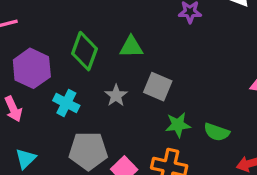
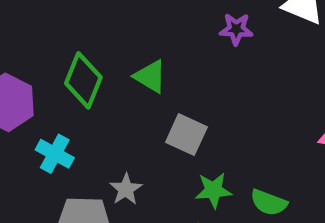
green triangle: (131, 47) -> (150, 76), turned 30
gray star: (116, 96) -> (126, 189), moved

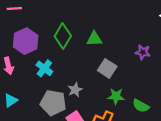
purple star: (236, 29) -> (143, 52), moved
green triangle: (150, 76) -> (94, 39), turned -42

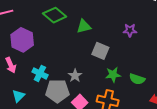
green diamond: (63, 36) -> (55, 15), moved, turned -70
cyan cross: (44, 68) -> (40, 73), moved

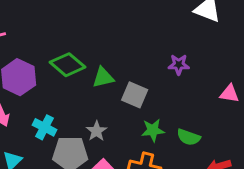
green diamond: (55, 15) -> (67, 65), moved
green triangle: (84, 26) -> (103, 78), moved

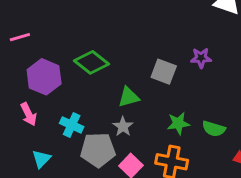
green triangle: (103, 78) -> (129, 97), moved
gray square: (135, 95) -> (164, 72), moved

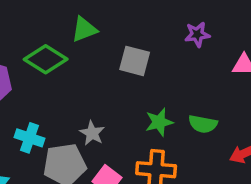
purple star: (201, 58) -> (197, 34), moved
green triangle: (129, 97) -> (84, 29), moved

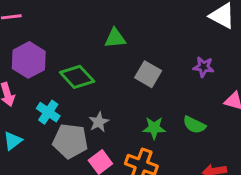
green diamond: (46, 59) -> (77, 77), moved
green semicircle: (203, 124) -> (194, 125), moved

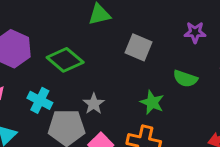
green semicircle: (194, 125) -> (185, 79), moved
green star: (154, 128) -> (152, 102), turned 30

